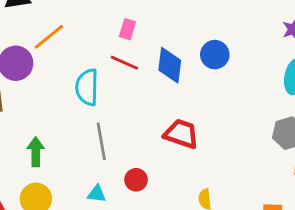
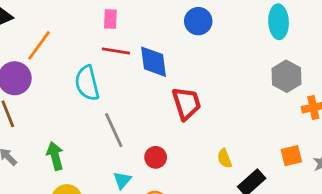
blue diamond: (170, 65) -> (154, 62), moved
red trapezoid: (181, 134) -> (186, 103), turned 68
cyan triangle: (97, 194) -> (122, 180), turned -42

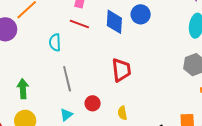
blue diamond: (154, 62) -> (114, 22), moved
cyan semicircle: (87, 83) -> (55, 42), size x0.7
yellow semicircle: (225, 158) -> (122, 113), moved

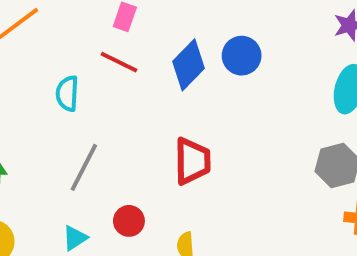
blue diamond: (114, 22) -> (189, 65), turned 35
gray line: (67, 79) -> (84, 167), turned 35

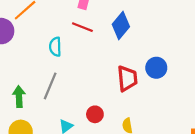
blue circle: (242, 56) -> (156, 68), moved
gray line: (84, 167) -> (50, 86), moved

